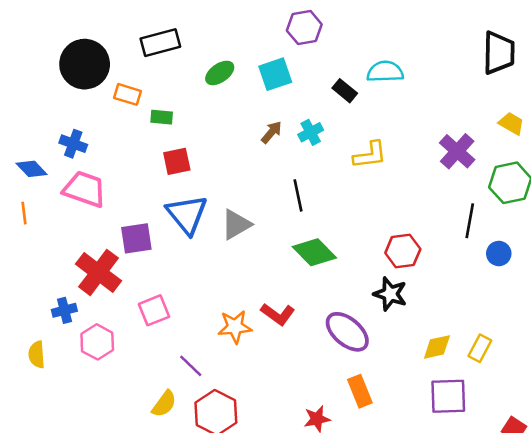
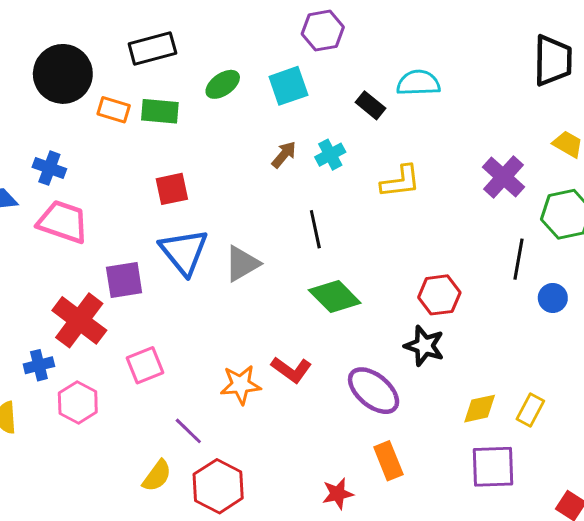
green rectangle: (162, 117) -> (160, 111), moved, size x1.4

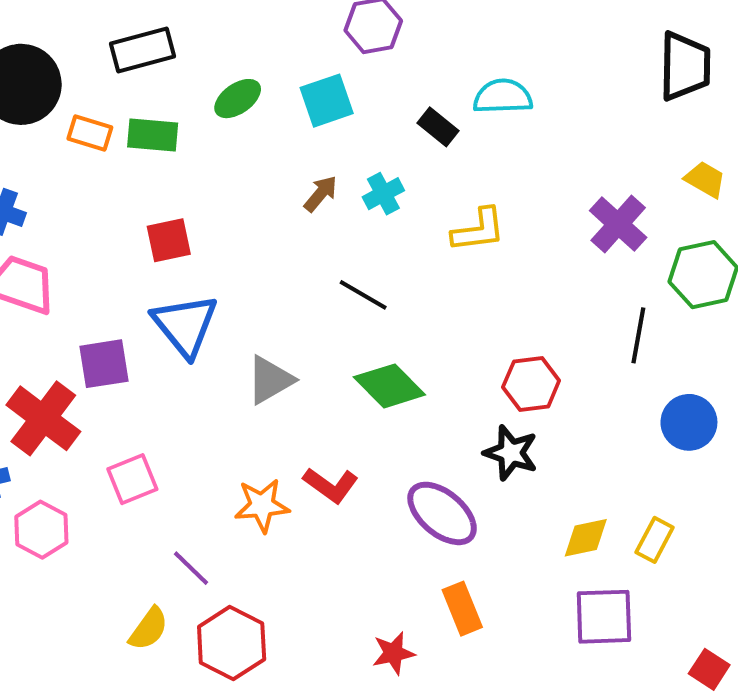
black line: (315, 229) -> (363, 295), turned -48
gray triangle: (242, 264) -> (270, 380), moved
blue circle: (553, 298) -> (689, 422), moved, size x1.4

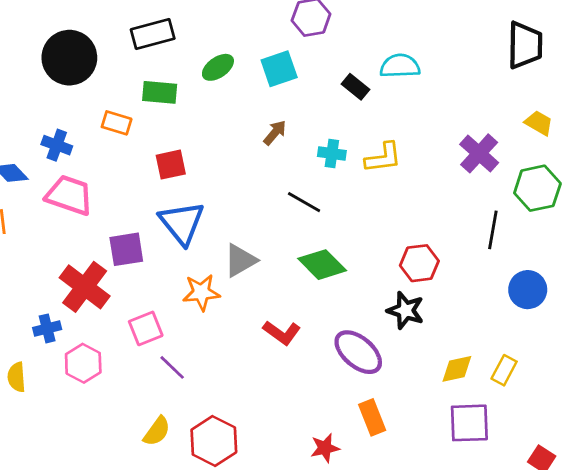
orange rectangle: (90, 133) -> (117, 123), moved
cyan cross: (383, 194) -> (332, 153), moved, turned 36
orange star: (262, 505) -> (201, 292), moved
purple line: (191, 568) -> (172, 367), moved

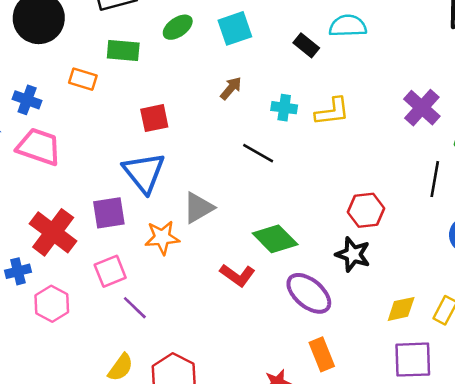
red square: (171, 165) -> (154, 118), moved
purple square: (126, 249) -> (109, 213), moved
green diamond: (322, 265) -> (275, 239), moved

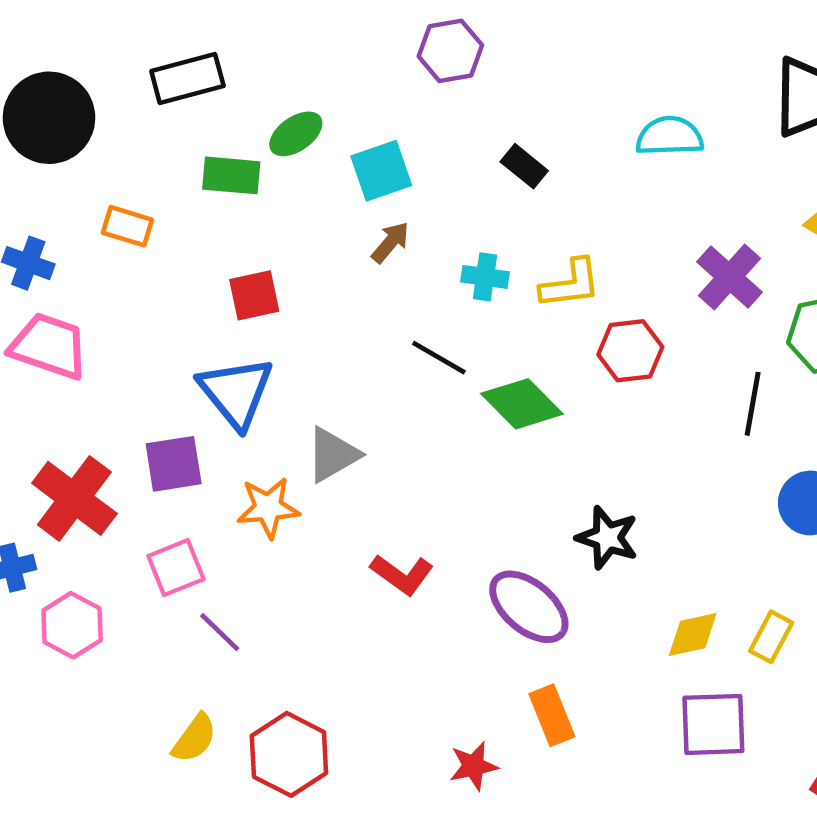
cyan semicircle: (348, 26) -> (670, 136), moved
cyan square: (235, 28) -> (381, 171), moved
green rectangle: (123, 51) -> (231, 175), moved
red hexagon: (366, 210) -> (630, 351), moved
green diamond: (275, 239) -> (522, 404), moved

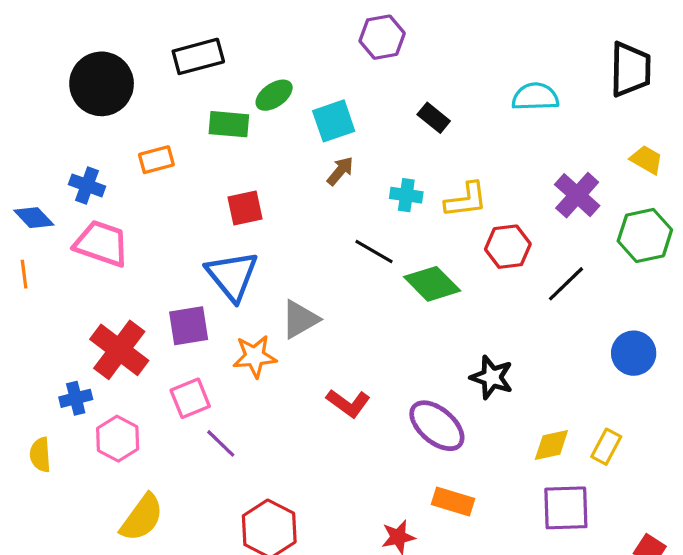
orange rectangle: (127, 226) -> (156, 160), turned -32
black line: (753, 404) -> (566, 284), moved, turned 36
orange rectangle: (552, 715) -> (453, 501), turned -51
yellow semicircle: (194, 738) -> (142, 518), moved, size x1.4

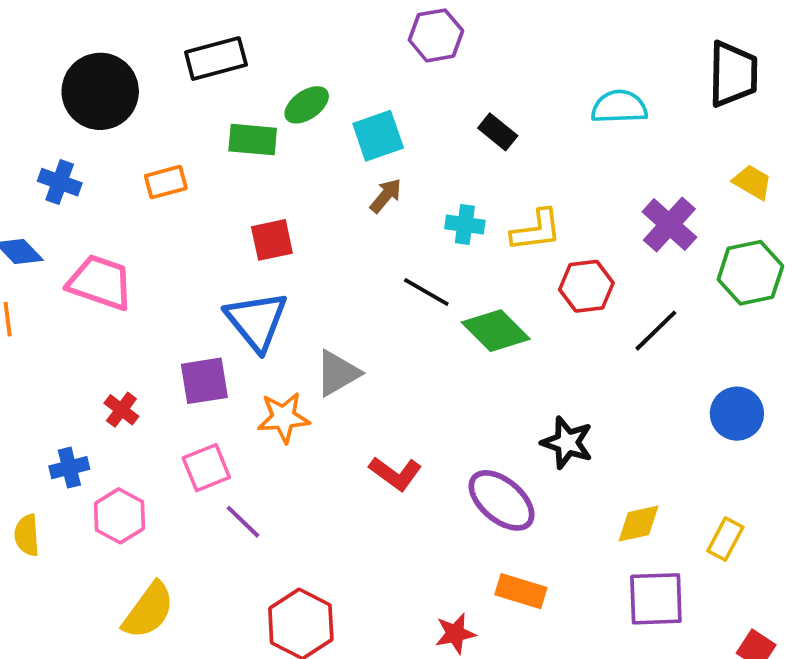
blue cross: (87, 185) -> (60, 182), moved
red cross: (119, 350) -> (121, 410), size x0.5
yellow rectangle: (606, 447) -> (725, 539), moved

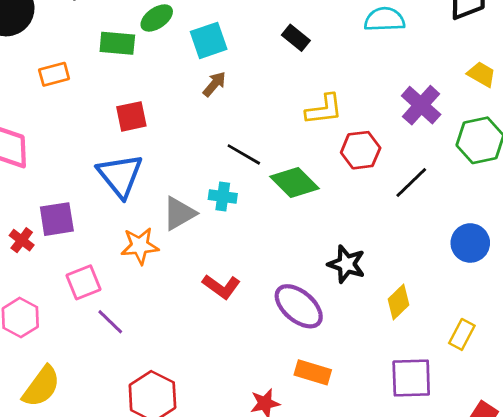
cyan cross: (465, 224) -> (223, 197), moved
purple square: (204, 381) -> (57, 219), moved
yellow diamond: (639, 524) -> (399, 302), moved, turned -32

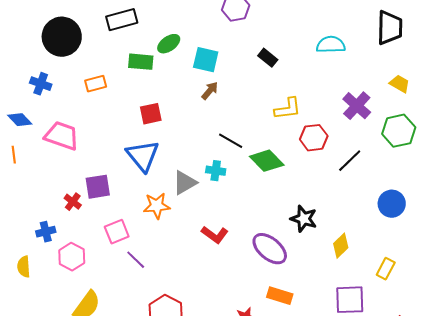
cyan square: (209, 40) -> (206, 60), turned 32

